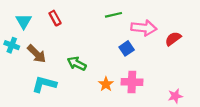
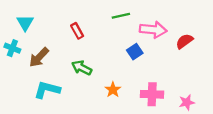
red rectangle: (55, 18) -> (77, 31), moved
brown arrow: (37, 54) -> (39, 57), turned 90
pink cross: (132, 82) -> (152, 94), moved

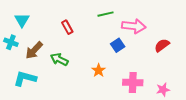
red semicircle: (184, 41) -> (162, 45), moved
green arrow: (82, 68) -> (59, 59), moved
cyan L-shape: (47, 90) -> (25, 78), moved
orange star: (113, 90) -> (99, 70), moved

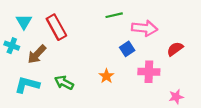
red rectangle: (67, 27) -> (56, 27), moved, size x1.6
green arrow: (59, 59) -> (64, 83), moved
pink cross: (133, 83) -> (149, 72), moved

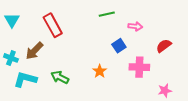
cyan triangle: (24, 22) -> (12, 20), moved
pink arrow: (145, 28) -> (135, 26), size x0.6
cyan cross: (12, 46) -> (11, 58), moved

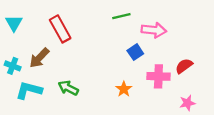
pink arrow: (135, 26) -> (154, 30), size x1.5
red semicircle: (164, 46) -> (184, 66), moved
orange star: (100, 71) -> (124, 89), moved

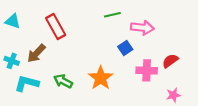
cyan triangle: (14, 23) -> (13, 21), turned -42
orange star: (124, 89) -> (101, 78), moved, size x1.6

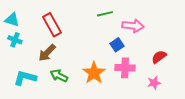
brown arrow: (36, 53) -> (47, 53), moved
cyan cross: (12, 61) -> (15, 40), moved
pink cross: (147, 70) -> (125, 68), moved
pink star: (173, 95) -> (154, 83), moved

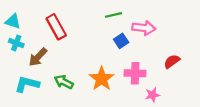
blue square: (117, 45) -> (121, 41), moved
brown arrow: (47, 53) -> (38, 57), moved
pink star: (154, 83) -> (152, 95), moved

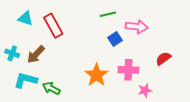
cyan triangle: (13, 21) -> (26, 18), moved
cyan cross: (16, 43) -> (12, 53), moved
green arrow: (64, 82) -> (51, 88), moved

